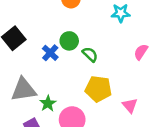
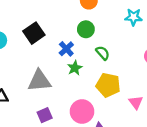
green circle: (69, 41) -> (86, 29), moved
green star: (48, 103) -> (75, 68), moved

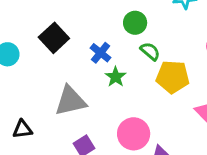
green circle: (86, 29) -> (135, 23), moved
yellow pentagon: (108, 85) -> (173, 77), moved

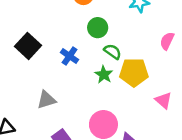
green star: (116, 77) -> (104, 75), moved
gray triangle: (71, 101) -> (46, 100), size x0.7

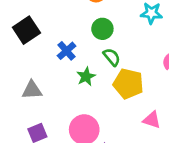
green star: (104, 75) -> (86, 77), moved
pink triangle: (163, 100) -> (152, 120), turned -36

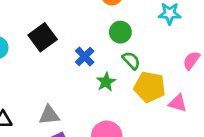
gray triangle: (32, 90) -> (49, 115), moved
pink triangle: (152, 120) -> (178, 103), moved

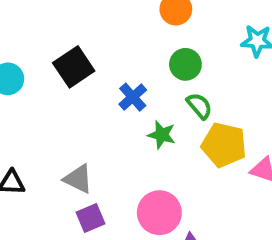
green star: (106, 82) -> (162, 135), turned -30
gray triangle: (49, 115) -> (78, 179), turned 30

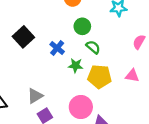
yellow pentagon: (224, 145) -> (100, 77), moved
gray triangle: (78, 179) -> (35, 96), turned -49

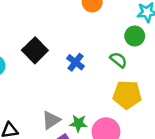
green circle: (82, 26) -> (135, 36), moved
green star: (76, 66) -> (78, 123), moved

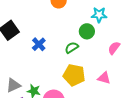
green semicircle: (118, 60) -> (72, 48), turned -80

